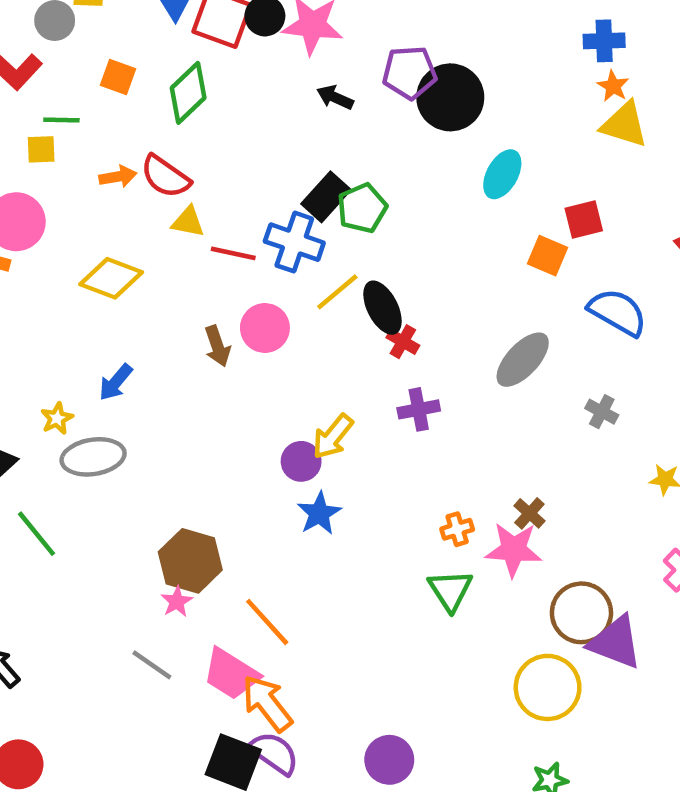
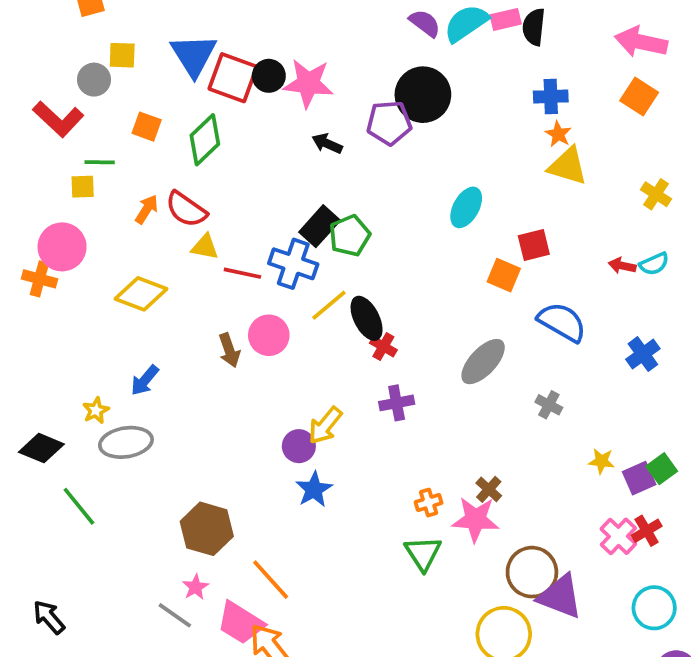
black circle: (450, 97) -> (423, 95), moved
orange arrow: (118, 177) -> (147, 209), turned -48
pink star: (177, 602) -> (195, 587), moved

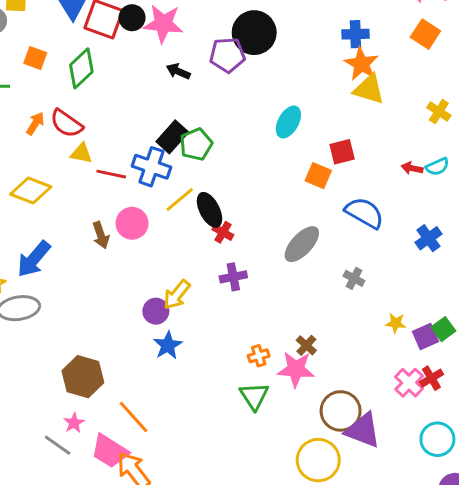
orange star: (558, 134) -> (361, 64), size x1.6
blue arrow: (145, 380) -> (34, 259), size x1.5

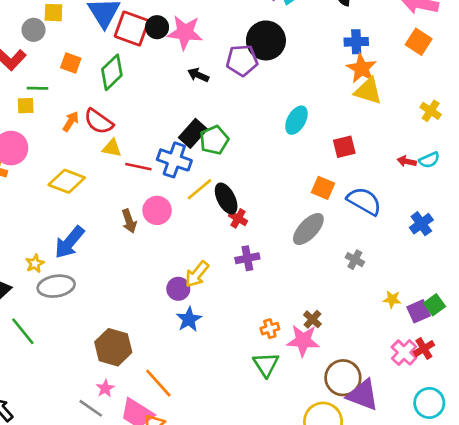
orange square: (318, 176) -> (323, 188), moved

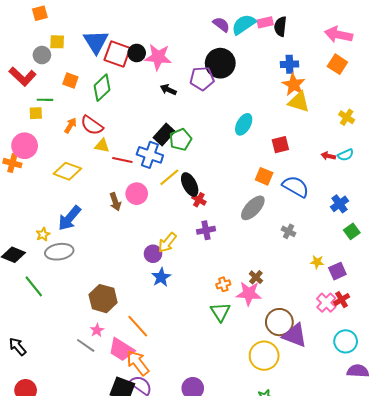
green square: (435, 305) -> (352, 231), moved

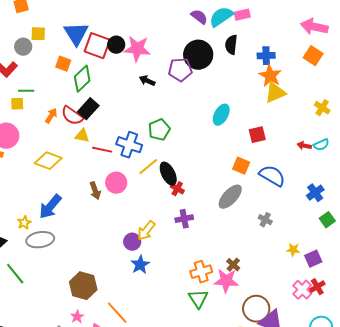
black semicircle: (280, 26) -> (231, 45), moved
orange square: (70, 81) -> (63, 64), moved
yellow triangle: (299, 102) -> (275, 93), turned -40
black rectangle: (164, 135) -> (88, 109), moved
orange cross: (223, 284) -> (201, 272), size x1.5

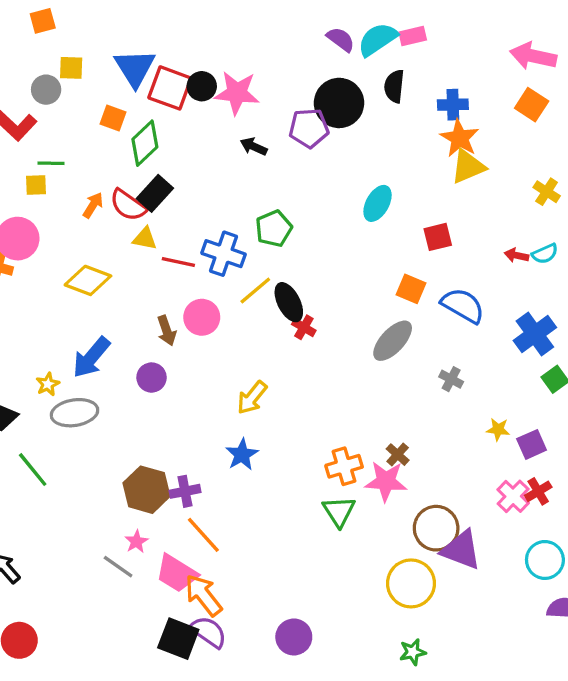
blue cross: (315, 193) -> (535, 334), size x1.4
purple cross: (184, 219) -> (185, 491), moved
purple circle: (132, 242) -> (152, 378), moved

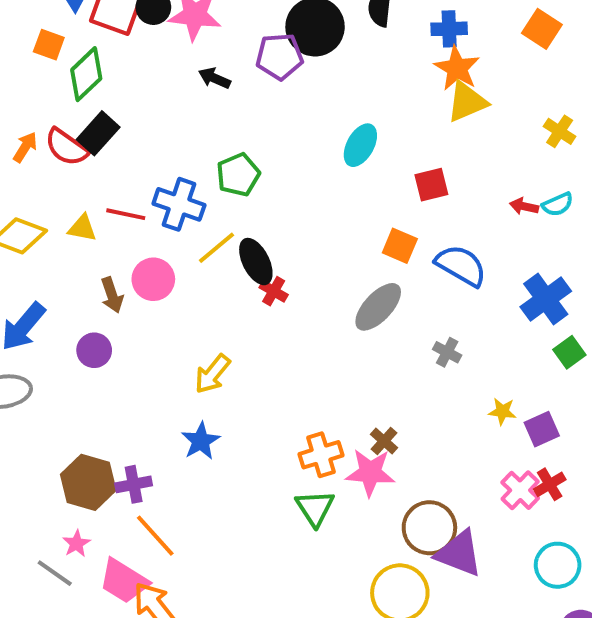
yellow triangle: (145, 239) -> (82, 228), moved

